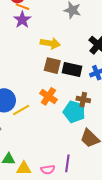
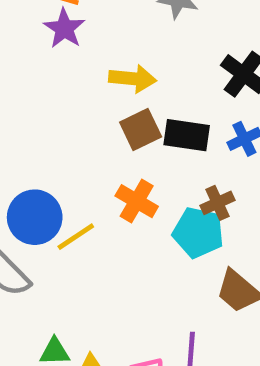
brown square: (52, 66) -> (141, 130), turned -36
brown cross: (83, 100) -> (217, 203), turned -32

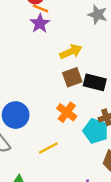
yellow arrow: (133, 79) -> (71, 52), turned -35
yellow line: (76, 237) -> (48, 148), moved

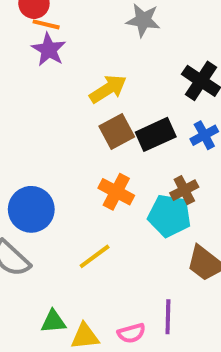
black rectangle: (95, 82) -> (156, 134), turned -30

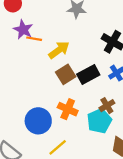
orange line: (46, 24) -> (34, 39), moved
blue circle: (31, 209) -> (38, 121), moved
cyan pentagon: (169, 216) -> (99, 121), turned -30

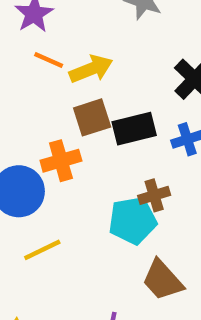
orange line: (34, 39) -> (49, 60), moved
orange cross: (68, 109) -> (61, 161), moved, turned 36

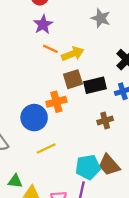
cyan pentagon: (133, 220) -> (88, 167), moved

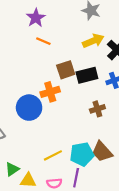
yellow arrow: (73, 54) -> (93, 41), moved
yellow line: (46, 148) -> (53, 155), moved
green triangle: (15, 181) -> (12, 169), turned -40

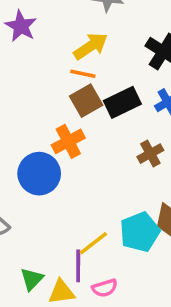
orange line: (43, 41) -> (83, 74), moved
yellow arrow: (93, 41) -> (91, 46), moved
purple line: (76, 178) -> (78, 266), moved

